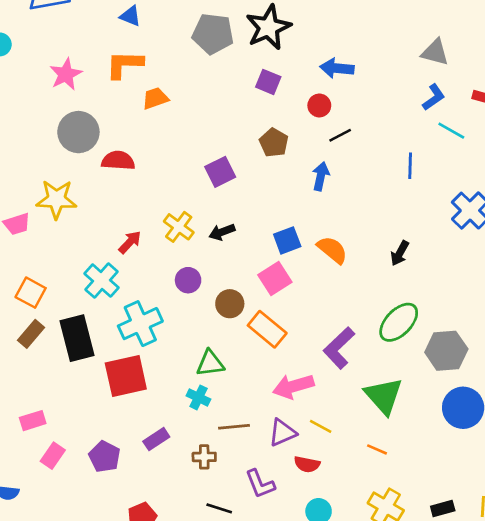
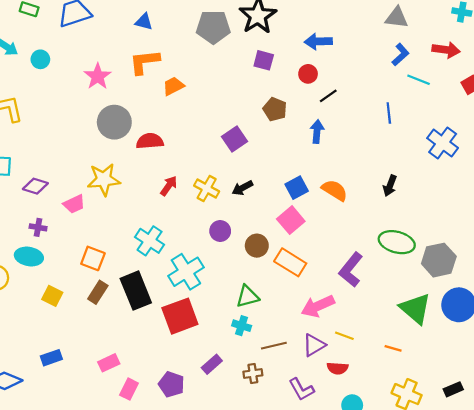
red arrow: (130, 242) -> (169, 186), moved
green ellipse: (399, 322) -> (397, 242), turned 68
green triangle: (384, 396) -> (415, 309), moved

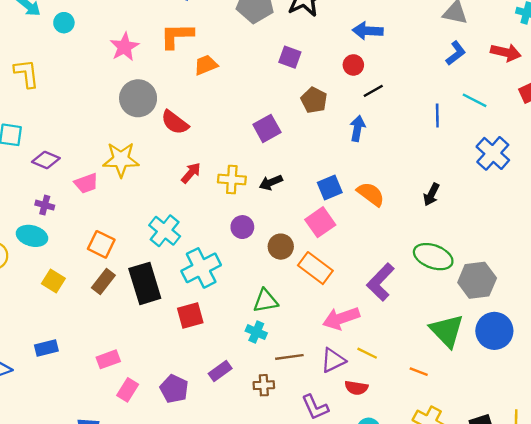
purple square: (264, 60) -> (290, 57), moved
cyan line: (419, 80) -> (475, 100), moved
red semicircle: (150, 141) -> (175, 122), turned -144
yellow cross: (207, 189) -> (232, 180), turned -30
red square: (180, 316) -> (190, 316), size x0.7

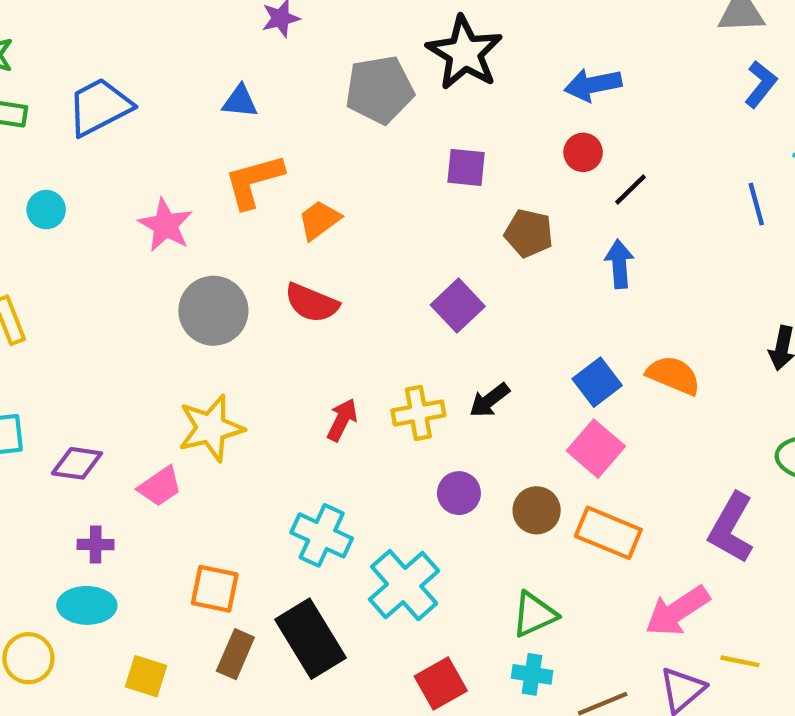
red semicircle: (175, 122) -> (312, 303), moved
red square: (190, 316) -> (441, 683), moved

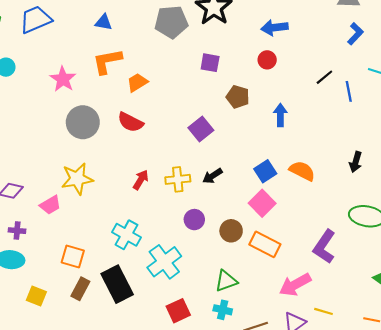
black line: (630, 190) -> (324, 77), moved

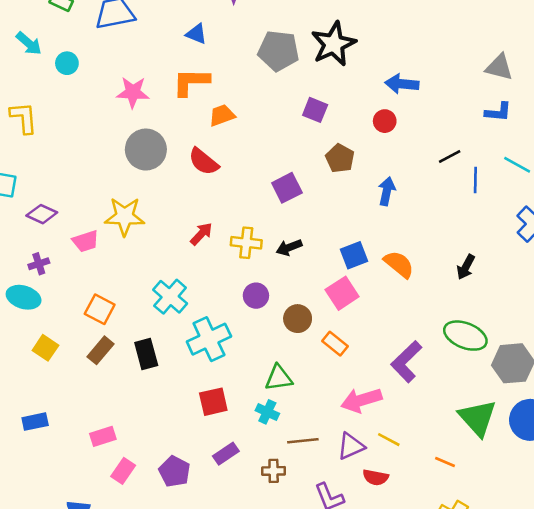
blue L-shape: (355, 34) -> (498, 112), turned 40
pink star: (63, 79) -> (133, 92), turned 30
purple cross: (17, 231) -> (39, 264), turned -35
orange rectangle: (265, 244) -> (335, 344), size x0.7
black rectangle: (117, 284) -> (146, 354), size x0.7

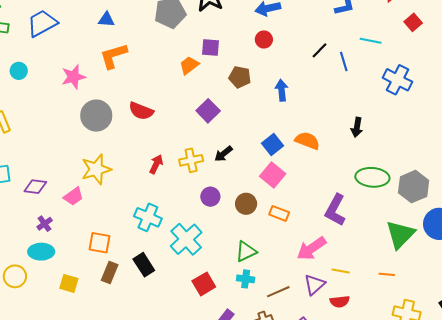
orange trapezoid: (222, 115) -> (189, 65), moved
green triangle: (478, 418) -> (400, 234), turned 44

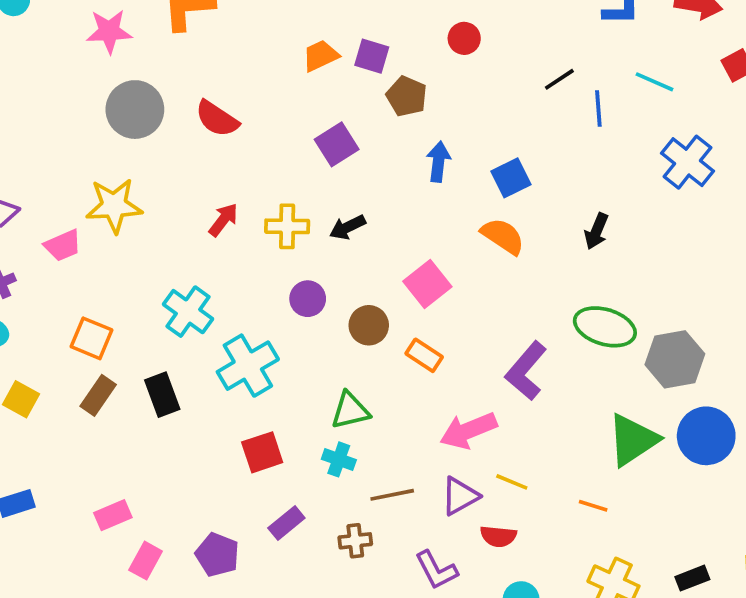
purple square: (211, 48) -> (372, 56), moved
blue arrow: (282, 90) -> (438, 162), moved
blue square: (273, 145) -> (511, 178), moved

